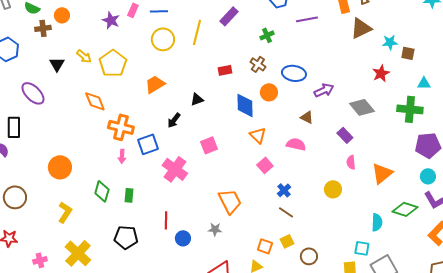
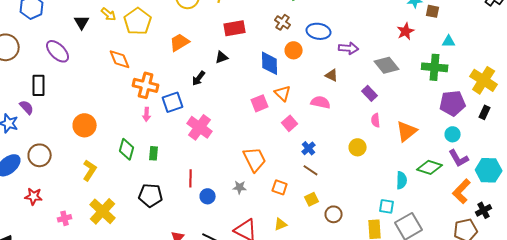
red rectangle: (225, 70) -> (235, 28), moved, size x1.5
purple arrow: (324, 90) -> (349, 48), turned 30
pink square: (209, 145) -> (260, 103), moved
orange square: (265, 246) -> (280, 187), moved

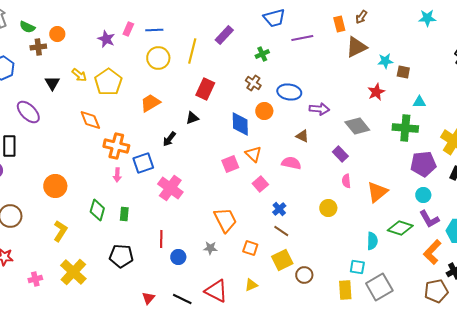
red rectangle: (235, 28) -> (205, 89), turned -55
yellow square: (312, 199) -> (282, 260), size x1.5

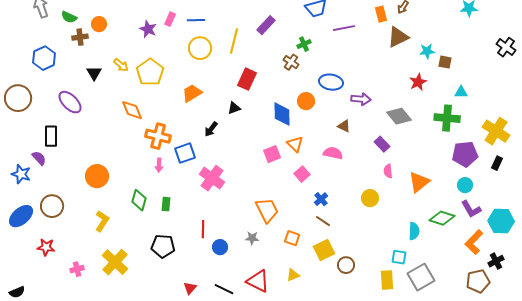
brown cross: (253, 83) -> (291, 62), moved

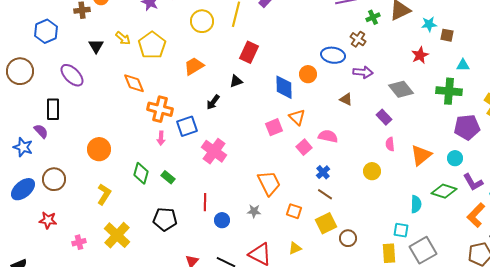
green cross: (304, 44) -> (373, 17), moved
brown cross: (291, 62) -> (358, 39), moved
pink semicircle: (333, 153) -> (328, 136), moved
cyan circle: (465, 185) -> (455, 158), moved
green rectangle: (166, 204) -> (168, 177), turned -56

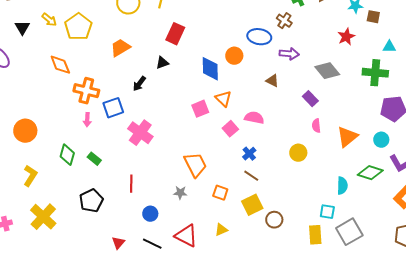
black pentagon: (165, 219) -> (91, 201), turned -30
blue circle: (222, 220) -> (150, 214), moved

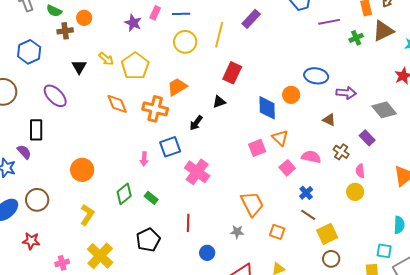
brown cross: (284, 21) -> (341, 152), moved
orange cross: (86, 91) -> (155, 109), moved
pink semicircle: (316, 126) -> (360, 171), moved
green diamond: (67, 155) -> (124, 194), turned 35
yellow square: (252, 205) -> (327, 234), moved

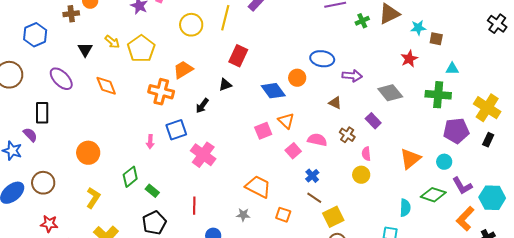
orange diamond: (117, 104) -> (106, 86), moved
blue diamond: (267, 108) -> (273, 91), turned -35
green rectangle: (151, 198) -> (152, 191), moved
orange trapezoid: (252, 204) -> (258, 187), turned -36
red star: (31, 241) -> (49, 224), moved

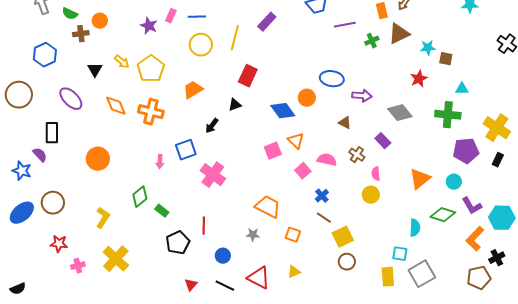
orange cross: (161, 92) -> (151, 112), moved
orange circle: (88, 153) -> (98, 159), moved
black pentagon: (154, 223) -> (178, 243), moved

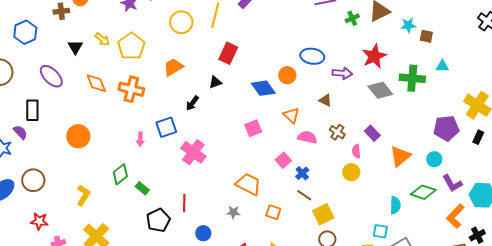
red star: (419, 79) -> (374, 56), moved, size x1.4
green cross: (448, 115) -> (412, 78), moved
orange triangle: (296, 141) -> (291, 115), moved
purple rectangle: (383, 141) -> (372, 133), moved
pink square: (303, 171) -> (283, 160), moved

